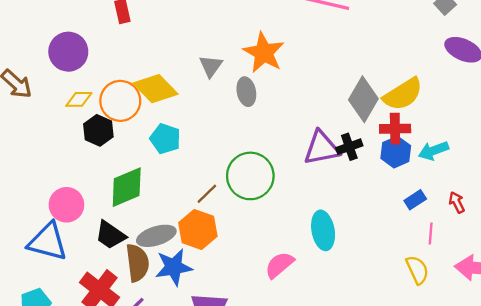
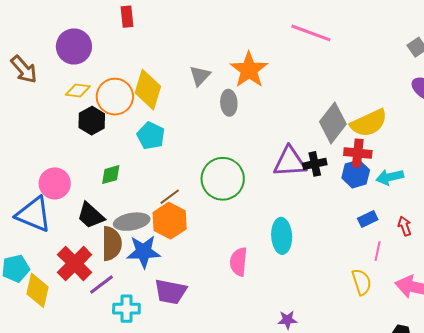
yellow diamond: (156, 89) -> (148, 90), turned 54
green diamond: (127, 187) -> (111, 175), size x0.6
brown line: (207, 194) -> (170, 197), moved
pink semicircle: (279, 265) -> (239, 262), turned -52

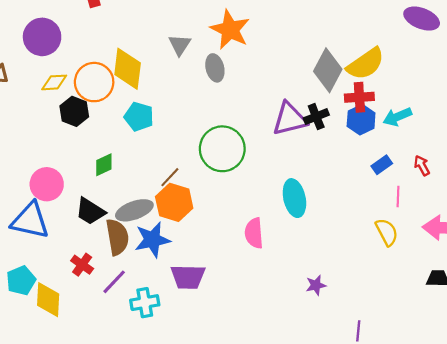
red cross: (75, 264) -> (82, 265), size x0.6

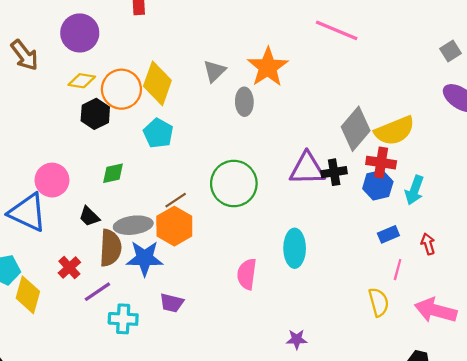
cyan arrow: (397, 117) -> (414, 190), turned -60
black trapezoid: (90, 211) -> (89, 217), size x0.7
purple trapezoid: (188, 277) -> (172, 303), size x0.7

